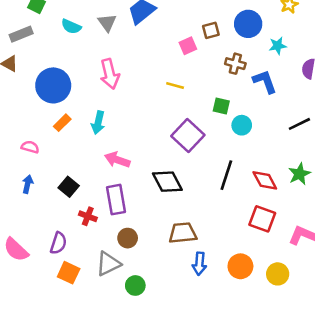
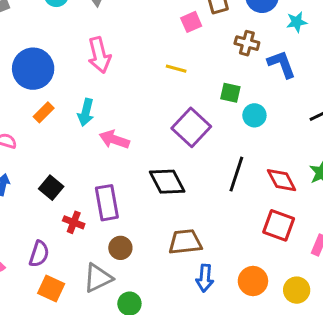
pink arrow: (117, 160) -> (114, 139), moved

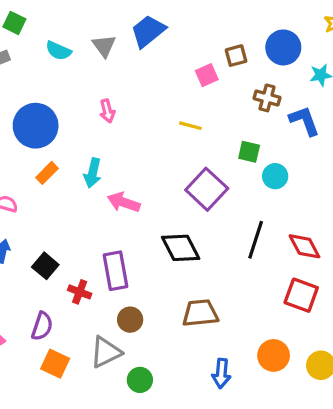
pink arrow: (99, 55) -> (107, 111), size x0.6
black square: (51, 188) -> (45, 266), moved
blue arrow: (205, 278) -> (221, 373), moved

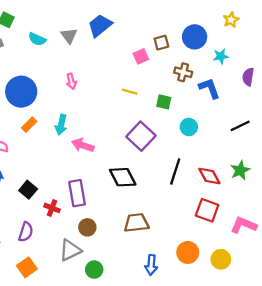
green square: (249, 152) -> (164, 102), moved
orange square: (55, 364) -> (27, 267), moved, turned 30

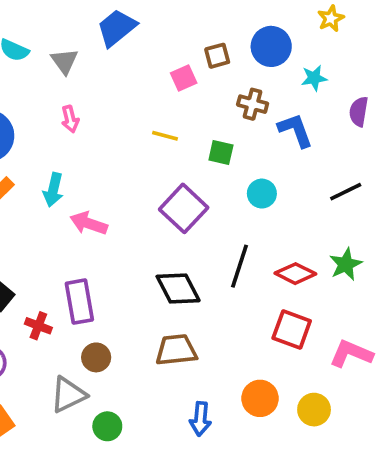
gray triangle: (69, 36) -> (64, 61), moved
red diamond: (209, 176) -> (295, 274), turned -35
black diamond: (123, 177) -> (178, 289), moved

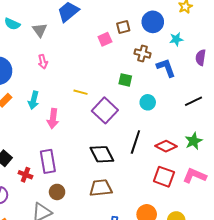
yellow line: (165, 136) -> (80, 92), moved
pink arrow: (89, 223) -> (53, 119), turned -102
pink L-shape: (351, 354) -> (195, 176), moved

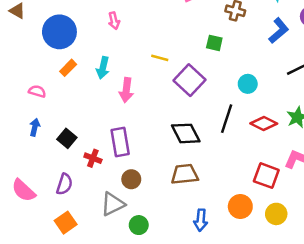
blue L-shape: (166, 68) -> (279, 31), moved, turned 70
cyan circle: (148, 102) -> (248, 84), moved
red square: (164, 177) -> (266, 176), moved

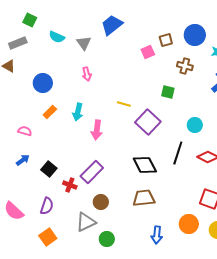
blue circle: (59, 32) -> (43, 83), size x0.7
blue arrow: (35, 127) -> (23, 160), turned 40
purple rectangle: (120, 142) -> (92, 172), turned 55

